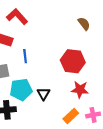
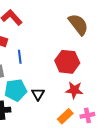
brown semicircle: (84, 24) -> (78, 24), size x1.6

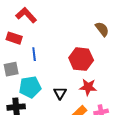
brown semicircle: (78, 24) -> (102, 29), moved, size x0.7
black triangle: (38, 94) -> (60, 93), moved

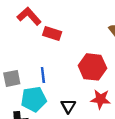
red rectangle: (14, 38) -> (52, 34), moved
blue line: (34, 54) -> (43, 75), moved

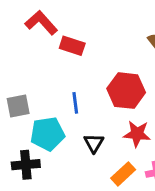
blue line: (43, 75) -> (75, 103), moved

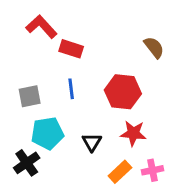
blue line: (75, 103) -> (71, 89), moved
gray square: (18, 106) -> (30, 96), moved
black cross: (26, 165) -> (27, 163), turned -30

